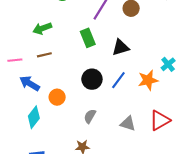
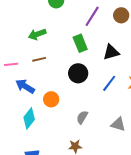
black circle: (92, 79) -> (78, 73), moved

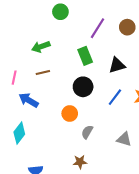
pink line: (11, 64) -> (14, 78), turned -72
orange circle: (51, 99) -> (70, 114), moved
cyan diamond: (29, 118) -> (19, 133), moved

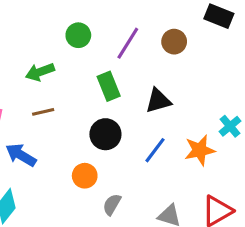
green circle: (60, 12) -> (78, 35), moved

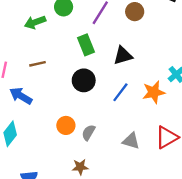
green arrow: (40, 72) -> (35, 22), moved
orange circle: (85, 176) -> (66, 125), moved

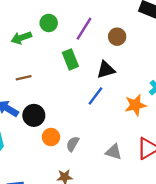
brown circle: (135, 12) -> (117, 37), moved
black circle: (84, 80) -> (34, 115), moved
blue line: (120, 92) -> (95, 96), moved

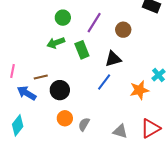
green arrow: (21, 38) -> (56, 43), moved
brown line: (24, 78) -> (41, 77), moved
black circle: (34, 115) -> (60, 90), moved

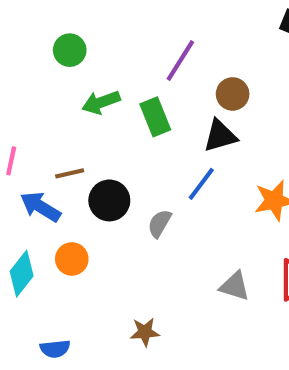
green circle: (63, 18) -> (70, 50), moved
brown circle: (123, 30) -> (233, 94), moved
orange circle: (65, 118) -> (72, 259), moved
gray semicircle: (84, 124) -> (159, 223), moved

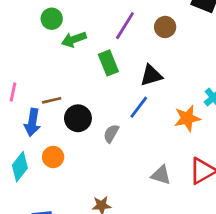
brown circle: (233, 94) -> (165, 27), moved
green arrow: (101, 102) -> (74, 39), moved
blue arrow: (40, 207) -> (32, 122), turned -112

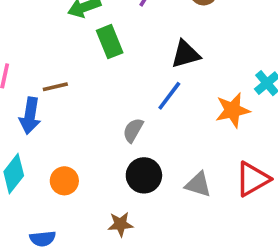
green rectangle: (108, 63) -> (110, 42), moved
black circle: (78, 118) -> (144, 175), moved
orange circle: (53, 157) -> (64, 181), moved

